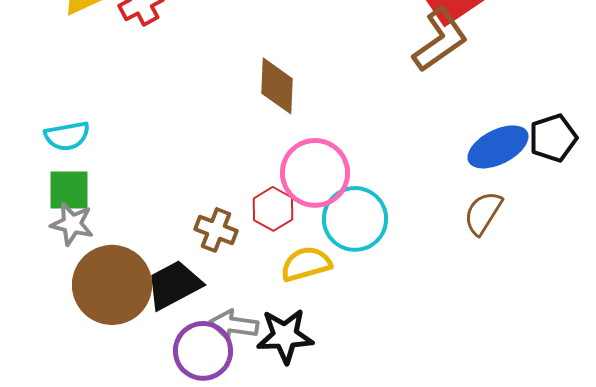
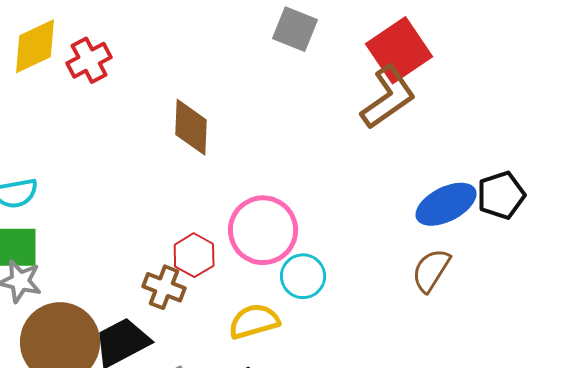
brown diamond: (277, 86) -> (191, 127), moved
red hexagon: (273, 209) -> (194, 255), moved
cyan circle: (355, 219) -> (303, 276), size x0.7

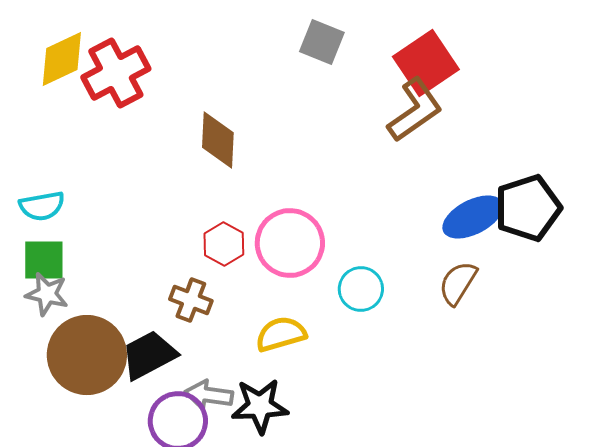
red cross: (89, 60) -> (116, 73), size x1.5
black pentagon: (501, 195) -> (528, 208), size x1.4
red hexagon: (194, 255) -> (224, 244), moved
cyan circle: (303, 276) -> (361, 289), moved

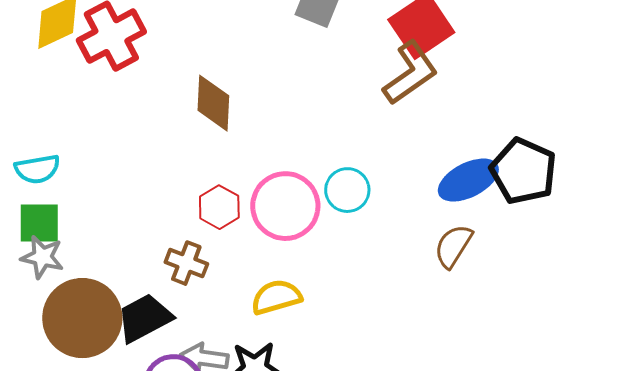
black pentagon: (528, 208) -> (523, 171), turned -30
cyan circle: (361, 289) -> (347, 190), moved

